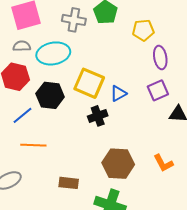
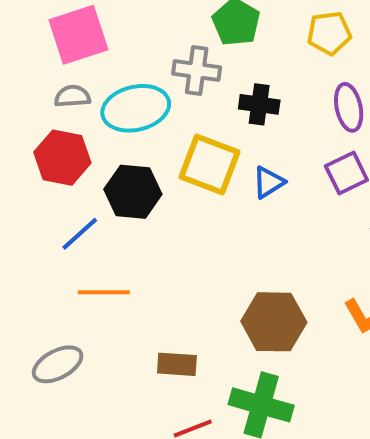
gray cross: (74, 20) -> (197, 71), moved
yellow pentagon: (143, 30) -> (329, 33), moved
black cross: (98, 116) -> (259, 104), moved, turned 30

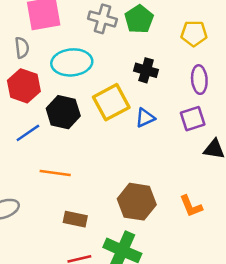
gray cross: (197, 71) -> (102, 19), moved
gray semicircle: (72, 96) -> (22, 48), moved, turned 80
yellow square: (209, 164) -> (111, 102), turned 33
orange line: (104, 292) -> (55, 173), moved

